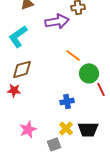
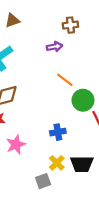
purple arrow: (57, 21) -> (54, 47), moved, size x0.6
pink star: (28, 129) -> (16, 145), moved

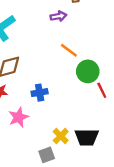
blue cross: (58, 132) -> (40, 93), moved

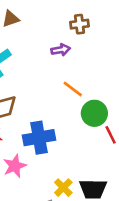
blue cross: (40, 93) -> (39, 138), size x1.6

